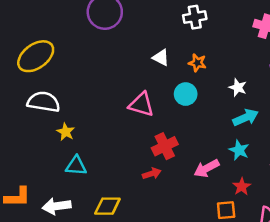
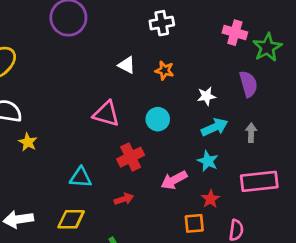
white star: (238, 88) -> (206, 96), turned -30
cyan circle: (186, 94) -> (158, 119), moved
cyan triangle: (76, 166) -> (81, 177), moved
red arrow: (152, 174) -> (124, 199), moved

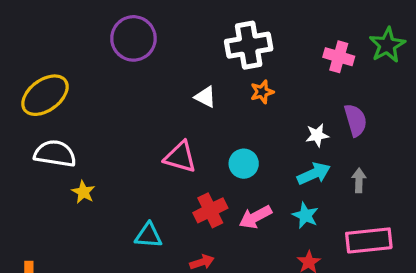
white cross: (162, 23) -> (249, 45), size x1.5
green star: (267, 47) -> (387, 45), moved
orange star: (164, 70) -> (262, 92), moved, turned -30
white star: (206, 96) -> (317, 135), moved
pink arrow: (174, 180) -> (255, 217), moved

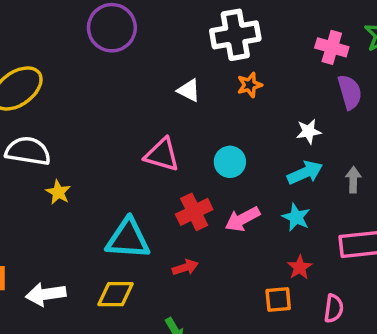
purple semicircle: (356, 120) -> (350, 92), moved
cyan triangle: (148, 235) -> (128, 239), size x1.5

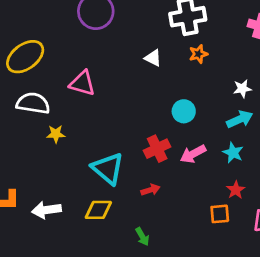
pink triangle: (162, 155) -> (82, 83), moved
yellow star: (58, 192) -> (56, 134), turned -30
cyan triangle: (128, 239) -> (108, 169), turned 36

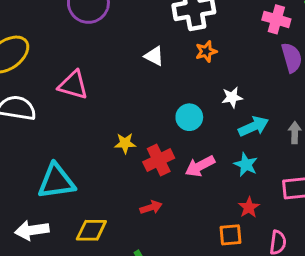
white star: (242, 89) -> (232, 97), moved
yellow star: (56, 134) -> (125, 143), moved
cyan triangle: (108, 169) -> (56, 181), moved, turned -48

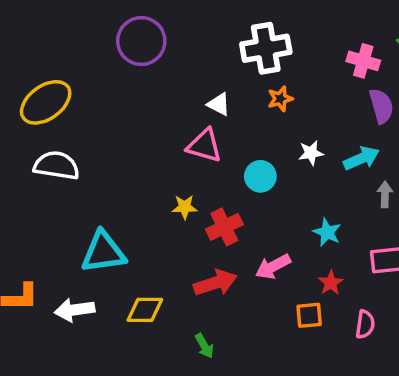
pink triangle: (73, 85) -> (204, 146), moved
cyan arrow: (253, 126) -> (361, 158), moved
pink arrow: (200, 166) -> (273, 267), moved
red arrow: (151, 207) -> (215, 283), size x1.6

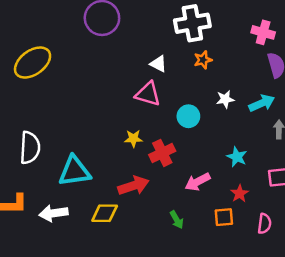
white semicircle: (56, 166) -> (30, 148), moved, turned 84
red arrow: (215, 283) -> (133, 186), moved
green arrow: (204, 346) -> (177, 220), moved

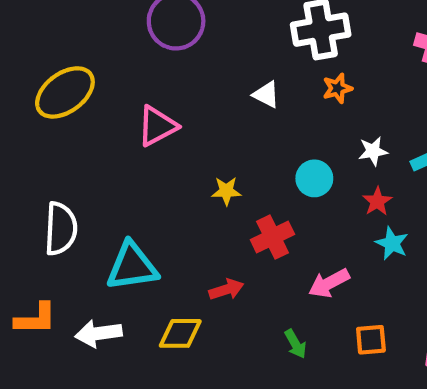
pink triangle: (148, 94) -> (157, 126), moved, turned -44
yellow star: (133, 139) -> (226, 191), moved
red arrow: (133, 186) -> (226, 289), size x0.7
red star: (240, 194) -> (377, 201), moved

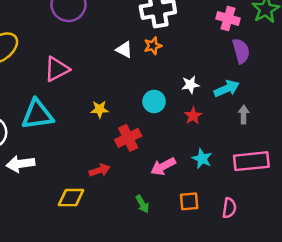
orange star: (337, 88) -> (153, 46), moved
cyan star: (392, 243) -> (202, 159), moved
cyan triangle: (132, 266) -> (37, 115), moved
white arrow: (98, 333) -> (20, 164), moved

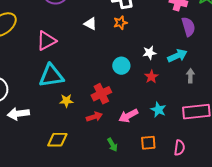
white triangle: (124, 50) -> (90, 24), moved
yellow star: (100, 109) -> (66, 101), moved
cyan triangle: (37, 115) -> (51, 76), moved
red arrow: (100, 170) -> (94, 117), moved

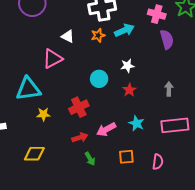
pink triangle: (46, 41) -> (53, 59), moved
cyan arrow: (177, 56) -> (124, 30), moved
red arrow: (94, 117) -> (80, 137), moved

